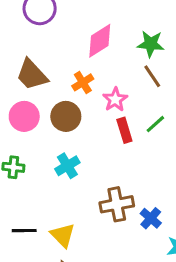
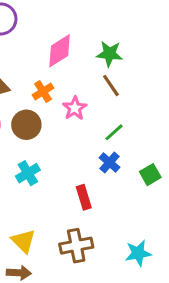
red rectangle: (124, 130) -> (84, 197), moved
brown cross: (117, 204) -> (76, 246), moved
blue cross: (151, 218) -> (109, 163), moved

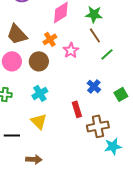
green line: (114, 132) -> (107, 54), moved
yellow triangle: (23, 241) -> (39, 121), moved
brown cross: (76, 246) -> (98, 126), moved

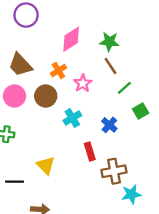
cyan cross: (40, 93) -> (72, 118), moved
green square: (121, 94) -> (141, 111), moved

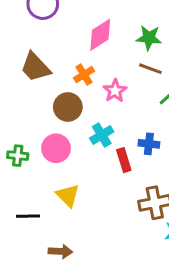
brown line: (111, 66) -> (150, 69), turned -36
pink circle: (14, 96) -> (56, 148), moved
blue cross: (109, 125) -> (149, 144), turned -35
red rectangle: (90, 152) -> (124, 160), moved

